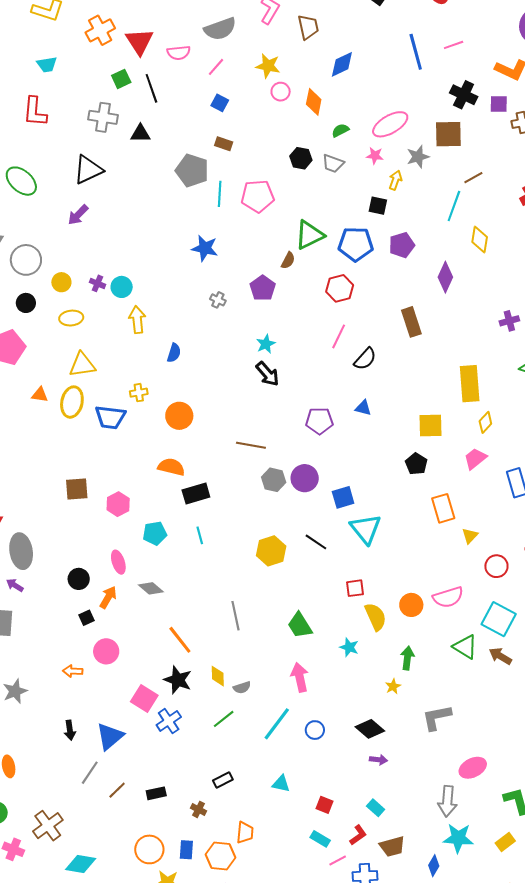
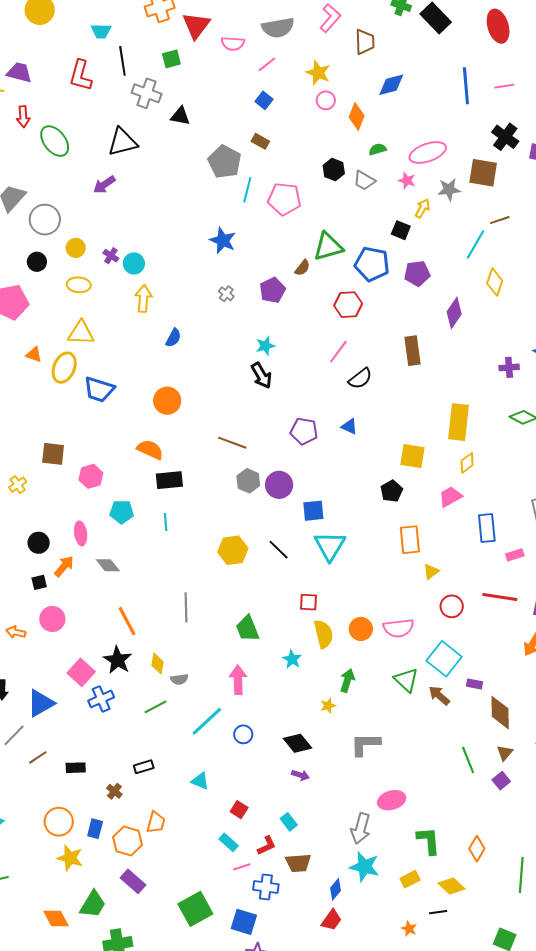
black line: (151, 88) -> (122, 61), moved
yellow cross: (139, 393) -> (18, 485), moved, turned -36

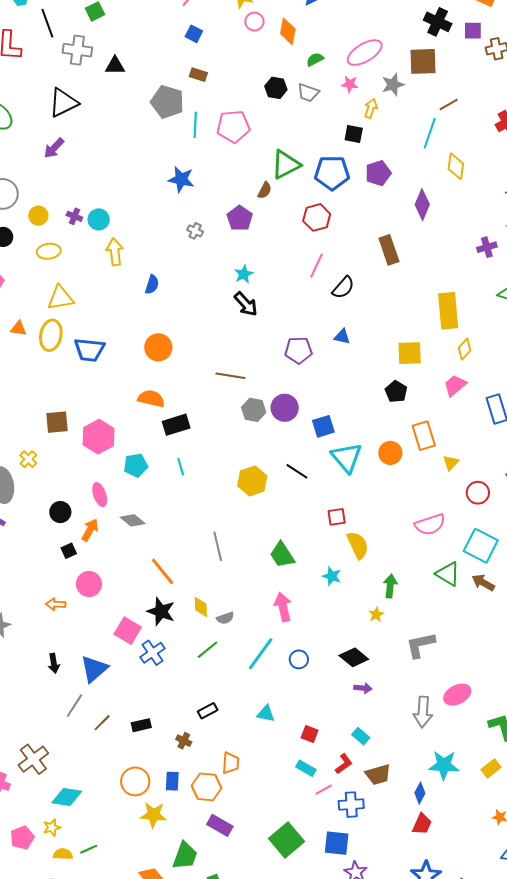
pink hexagon: (91, 476) -> (99, 437), size x1.4
orange circle: (361, 629) -> (390, 453), moved
gray arrow: (361, 829) -> (423, 712), moved

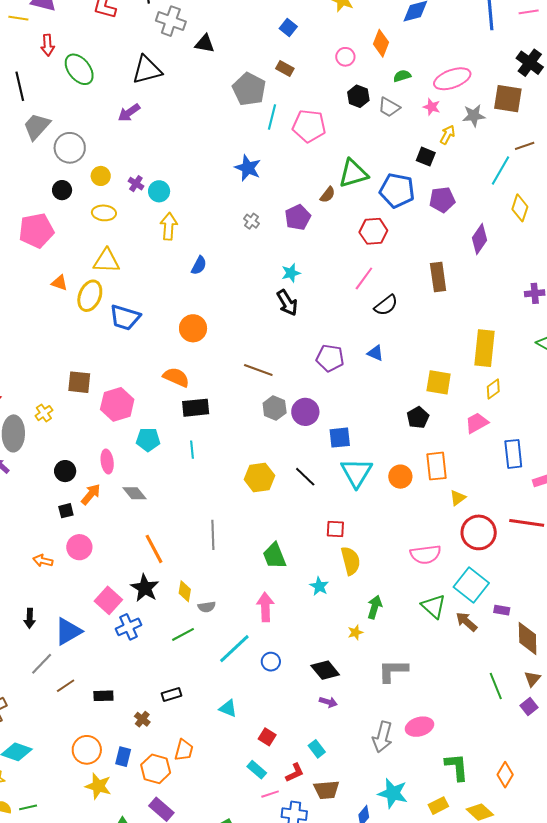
pink circle: (254, 22) -> (345, 57), moved
red circle: (478, 493) -> (479, 532), size x1.5

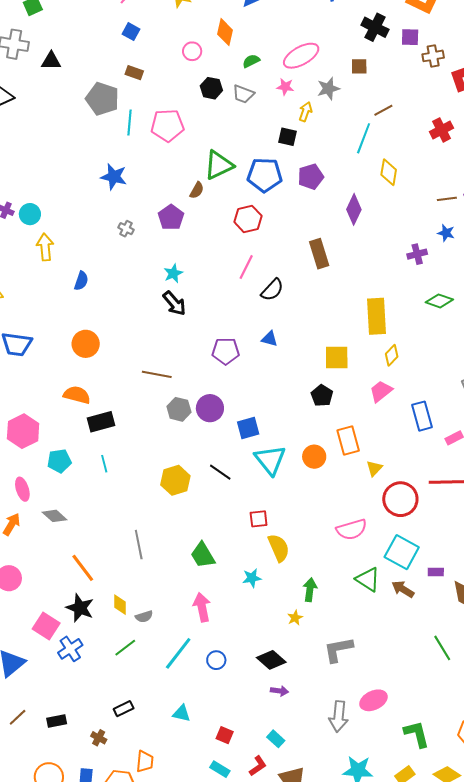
brown square: (508, 99) -> (359, 66), size x0.6
cyan star: (319, 586) -> (252, 578), turned -30

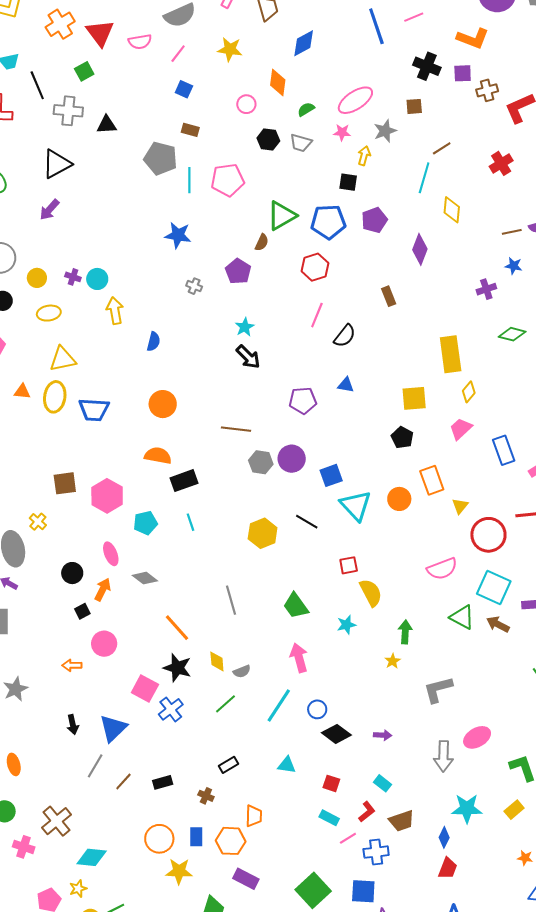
brown rectangle: (319, 254) -> (389, 296), size x0.7
black diamond: (271, 660) -> (336, 734), moved

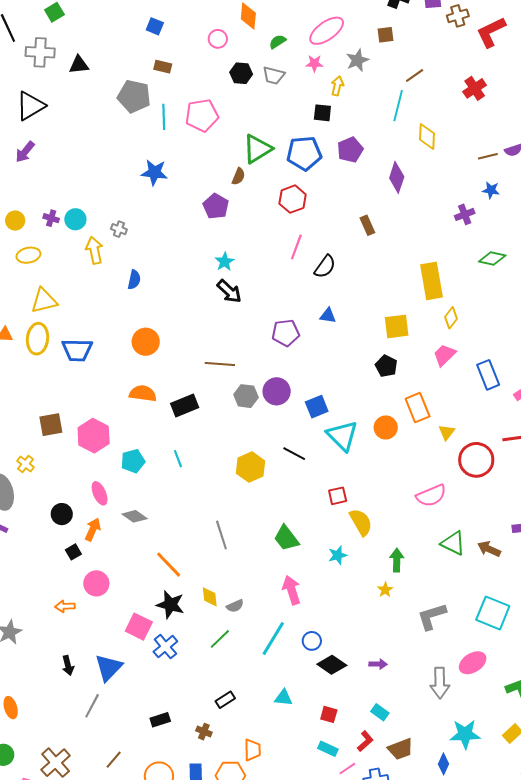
gray cross: (194, 286) -> (119, 229), moved
black rectangle: (184, 481) -> (185, 406), moved
cyan square: (494, 588) -> (493, 613), moved
brown line: (123, 782) -> (114, 760), moved

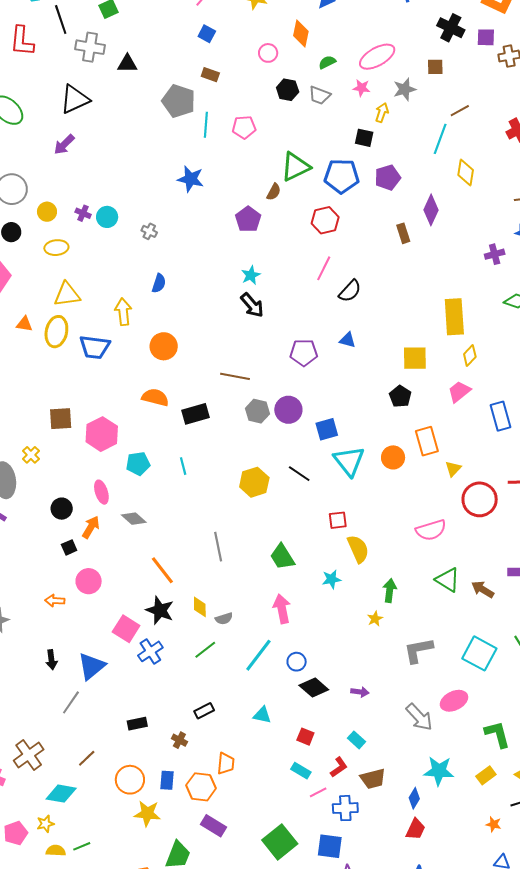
pink pentagon: (202, 115) -> (244, 127), size x0.7
brown rectangle: (367, 225) -> (403, 233), moved
yellow arrow: (94, 250) -> (123, 312), moved
gray arrow: (440, 683) -> (419, 717), turned -48

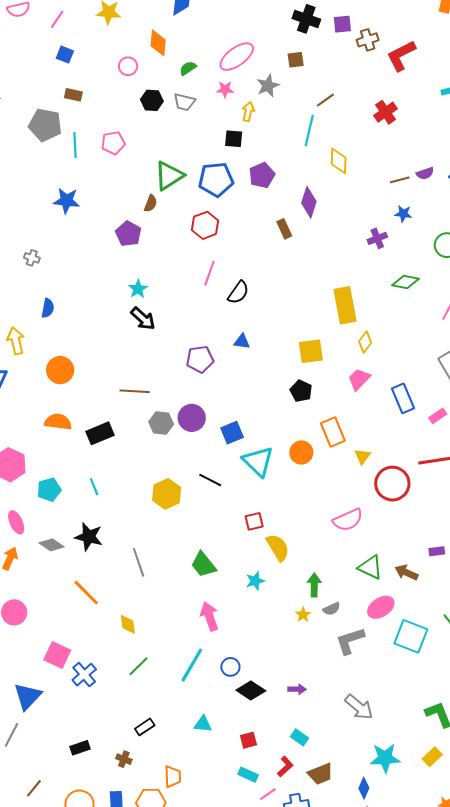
black star: (160, 610) -> (89, 537), moved
gray semicircle: (224, 619) -> (332, 609), moved
pink ellipse: (454, 701) -> (381, 607), moved
red square: (305, 737) -> (248, 740), turned -30

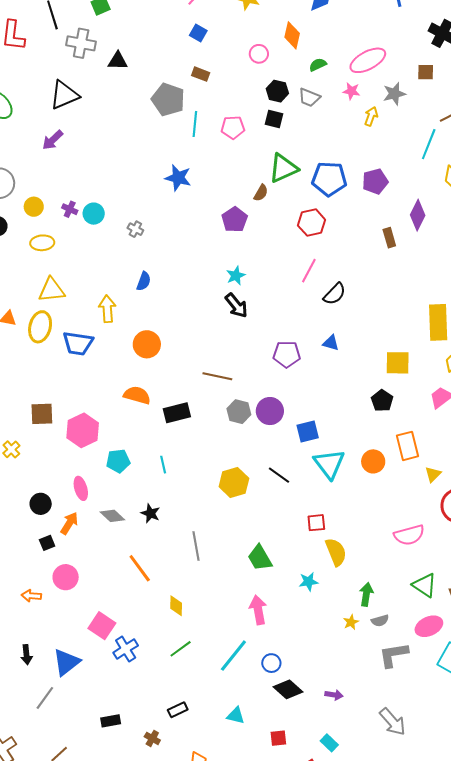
black square: (234, 139) -> (274, 119), moved
black star: (89, 537) -> (150, 513), size x0.7

